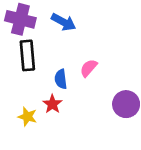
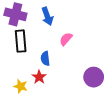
blue arrow: (64, 22) -> (47, 16), turned 42
pink semicircle: (89, 68) -> (66, 39), moved

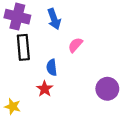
yellow star: (21, 86) -> (13, 107), moved

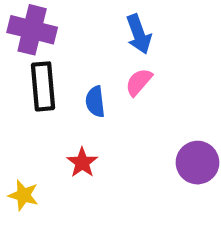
blue arrow: (54, 19) -> (139, 34), moved
blue semicircle: (52, 67) -> (95, 102), moved

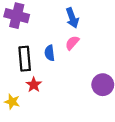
black rectangle: (43, 86) -> (25, 59), moved
red star: (82, 163) -> (34, 85), moved

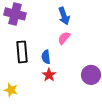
blue semicircle: (50, 53) -> (46, 57), moved
red star: (34, 85) -> (49, 75), moved

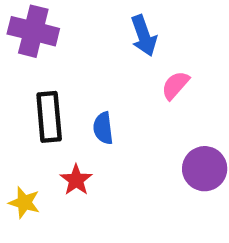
pink semicircle: (64, 38) -> (175, 85), moved
red star: (49, 75) -> (76, 180), moved

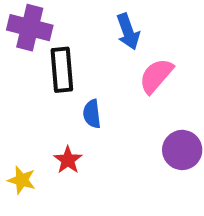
pink semicircle: (175, 85) -> (156, 76), size x1.4
black rectangle: (49, 117) -> (62, 70), moved

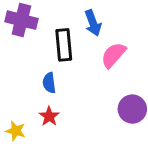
black rectangle: (62, 70) -> (64, 45), moved
blue semicircle: (92, 114) -> (49, 83), moved

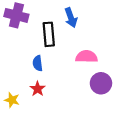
pink semicircle: (113, 55) -> (87, 57), moved, turned 50

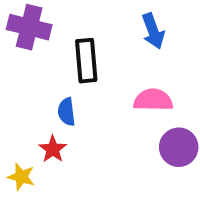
blue arrow: (71, 18) -> (153, 31), moved
red star: (38, 89) -> (53, 149), moved

